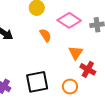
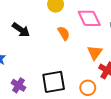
pink diamond: (69, 20) -> (89, 18), turned 30

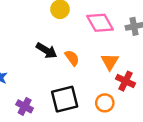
black arrow: (21, 30) -> (47, 51), moved
orange semicircle: (64, 33) -> (72, 58), moved

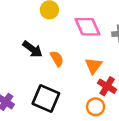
black square: (65, 99) -> (46, 98), turned 32
orange circle: (105, 103) -> (96, 107), moved

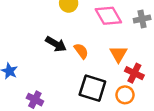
black square: (46, 98) -> (92, 88), moved

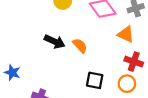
orange triangle: (118, 54) -> (126, 34), moved, turned -30
black square: (92, 88) -> (95, 80), size x0.7

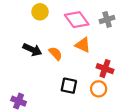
orange triangle: (126, 34) -> (83, 45), moved

